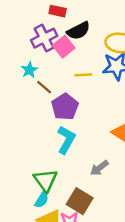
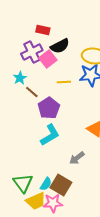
cyan L-shape: (66, 140) -> (50, 135), turned 30
green triangle: (45, 180) -> (23, 183), moved
cyan semicircle: (42, 200) -> (46, 184), moved

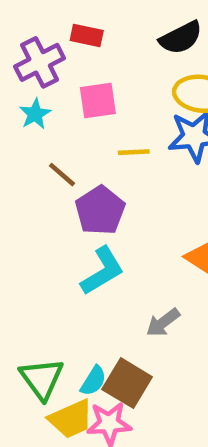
black semicircle: (60, 46) -> (181, 38), moved
purple cross: (32, 52) -> (40, 62), moved
pink square: (48, 59) -> (98, 100), turned 30
cyan star: (20, 78) -> (35, 114), moved

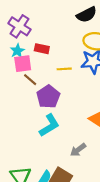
red rectangle: (87, 35) -> (42, 49), moved
purple cross: (40, 62) -> (19, 26), turned -30
pink square: (98, 100) -> (23, 64), moved

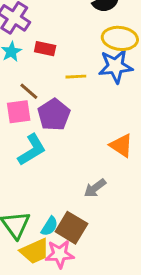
pink square: (23, 64) -> (19, 112), moved
cyan L-shape: (49, 125) -> (32, 150), moved

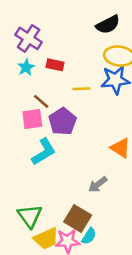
cyan semicircle: (49, 226) -> (89, 236), moved

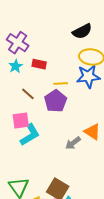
pink square: (32, 119) -> (21, 120), moved
purple pentagon: (63, 122) -> (56, 101), moved
gray arrow: (98, 184) -> (73, 143), moved

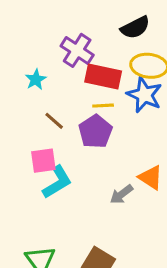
purple cross: (18, 43) -> (77, 50), moved
red rectangle: (39, 64) -> (103, 76), moved, size x1.6
blue star: (88, 76) -> (144, 95), turned 30

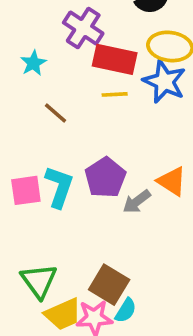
purple pentagon: (95, 132) -> (105, 178), moved
pink square: (43, 161) -> (26, 190), moved
cyan L-shape: (57, 182) -> (59, 187), turned -40

